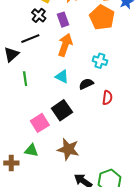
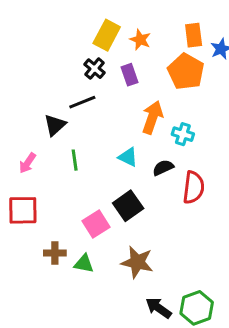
orange arrow: (65, 45) -> (152, 117), moved
red semicircle: (107, 98) -> (194, 187), size x1.5
brown cross: (11, 163) -> (55, 253), moved

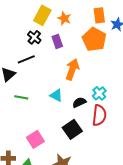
cyan cross: (183, 134) -> (99, 93), moved, turned 32
green line: (75, 160) -> (21, 97), turned -72
black square: (128, 206) -> (72, 129), moved

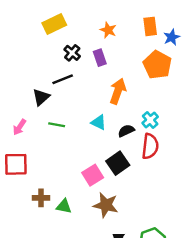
yellow rectangle: (42, 15) -> (54, 24), moved, turned 36
orange pentagon: (94, 39) -> (157, 65), moved
pink square: (35, 139) -> (93, 175), moved

